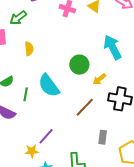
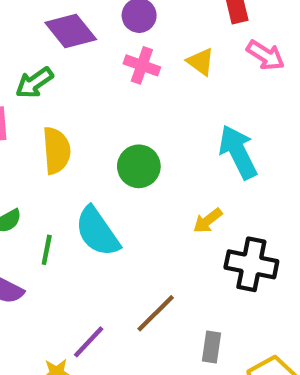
yellow semicircle: (29, 49) -> (56, 150), size x1.5
green circle: (79, 65) -> (139, 166), moved
brown line: (85, 107) -> (156, 313), moved

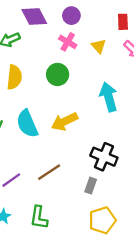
green circle: (139, 166) -> (58, 74), moved
yellow arrow: (208, 221) -> (65, 122), moved, size x1.6
gray rectangle: (212, 347) -> (91, 186), moved

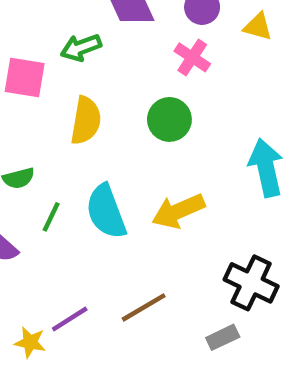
yellow triangle: (99, 46) -> (258, 27), moved, turned -35
gray rectangle: (91, 186) -> (223, 337), turned 42

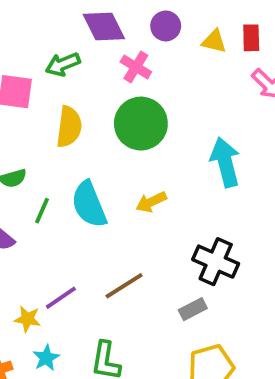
pink cross: (192, 57) -> (136, 67), moved
green circle: (169, 119) -> (141, 124), size x1.4
yellow arrow: (178, 211) -> (151, 202), size x0.7

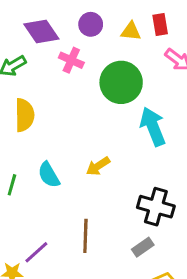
green circle: (141, 124) -> (121, 82), moved
cyan semicircle: (89, 204) -> (49, 175), size x0.7
brown line: (124, 286) -> (85, 236), turned -48

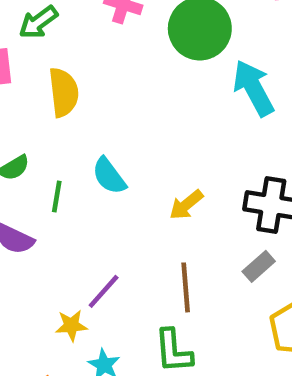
yellow arrow: (98, 166) -> (186, 205), moved
brown line: (85, 236) -> (186, 287), moved

